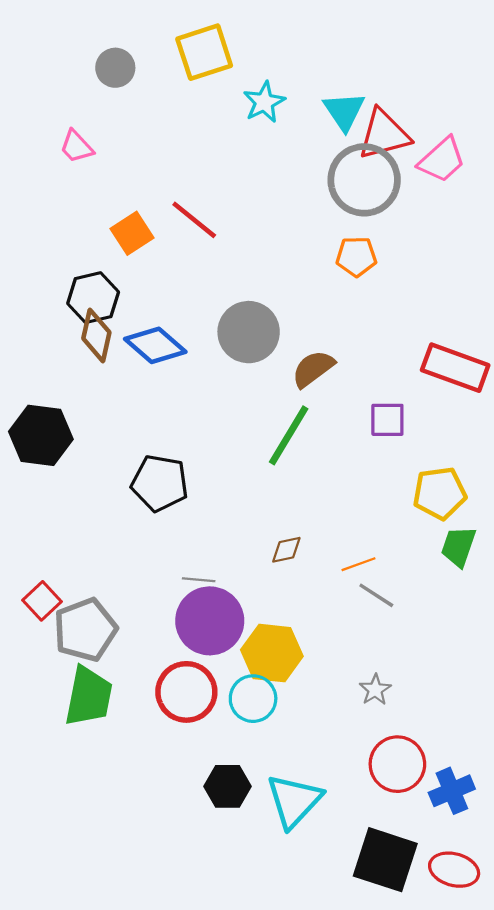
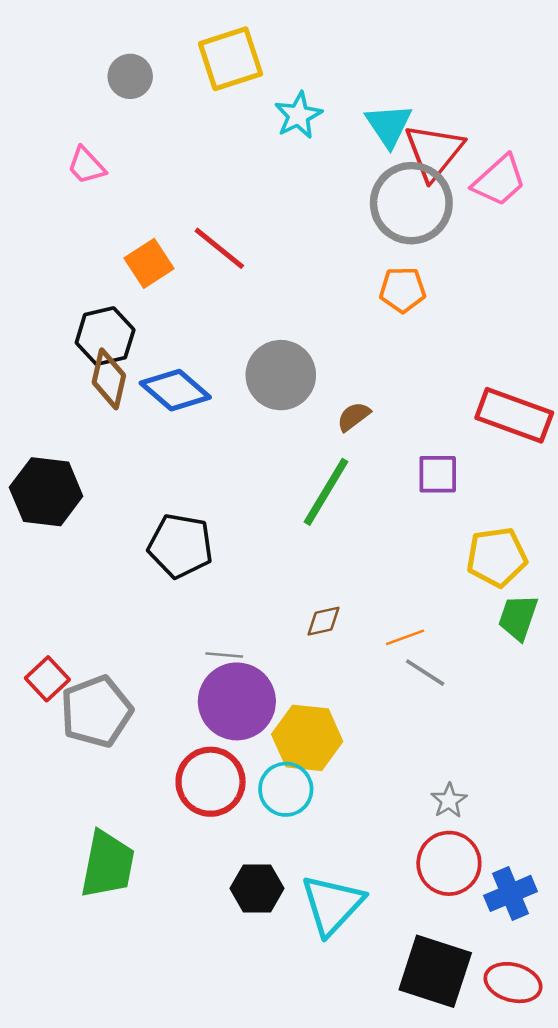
red triangle: (384, 134) -> (434, 152), turned -36
brown semicircle: (313, 369) -> (354, 417), size x0.7
gray star: (375, 690) -> (449, 801), moved
green trapezoid: (89, 696) -> (108, 865), moved

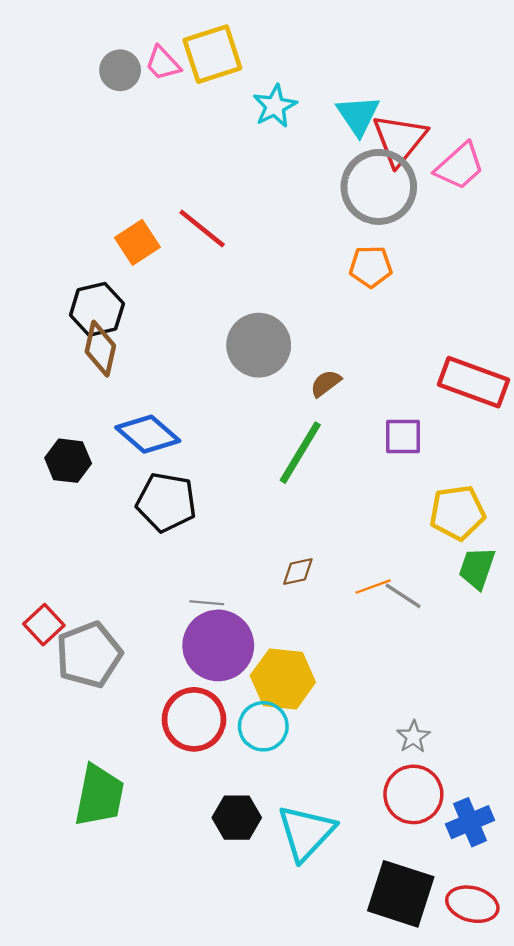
pink trapezoid: (86, 165) -> (163, 63), moved
blue diamond: (175, 390) -> (148, 434), moved
black hexagon: (46, 492) -> (68, 461), moved, size x0.7
gray line: (425, 673) -> (403, 596), moved

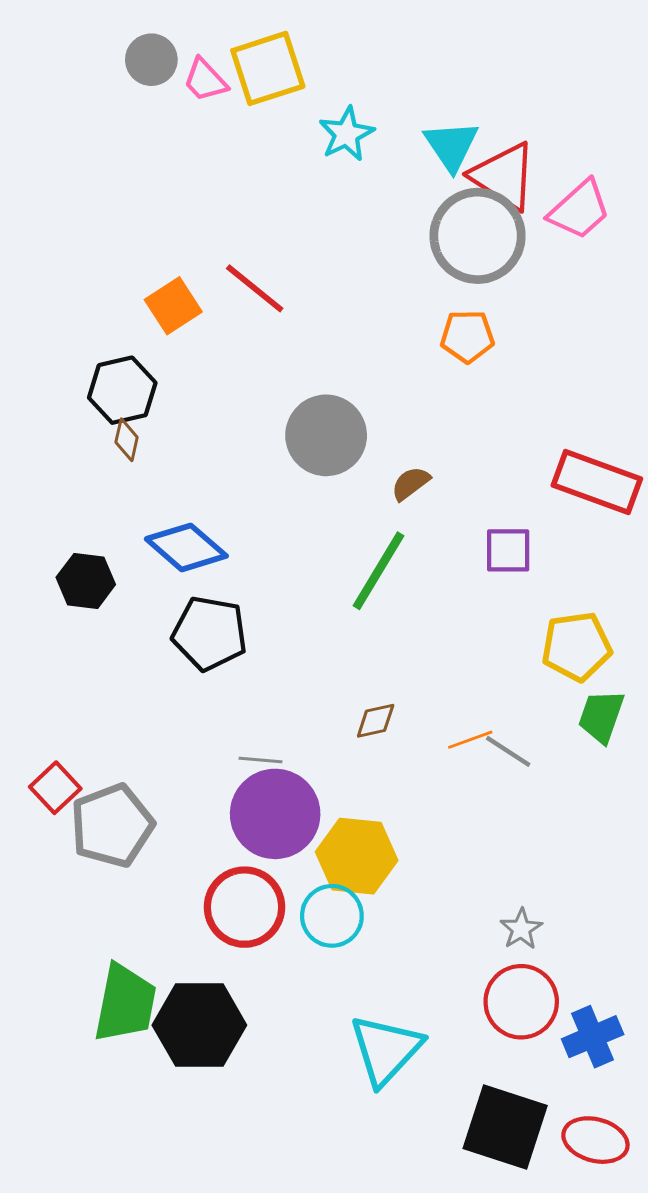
gray circle: (120, 70) -> (151, 60), moved
red triangle: (400, 140) -> (504, 176), turned -36
brown diamond: (100, 349) -> (127, 440), size x0.6
black hexagon: (237, 818) -> (199, 1025), moved, size x1.5

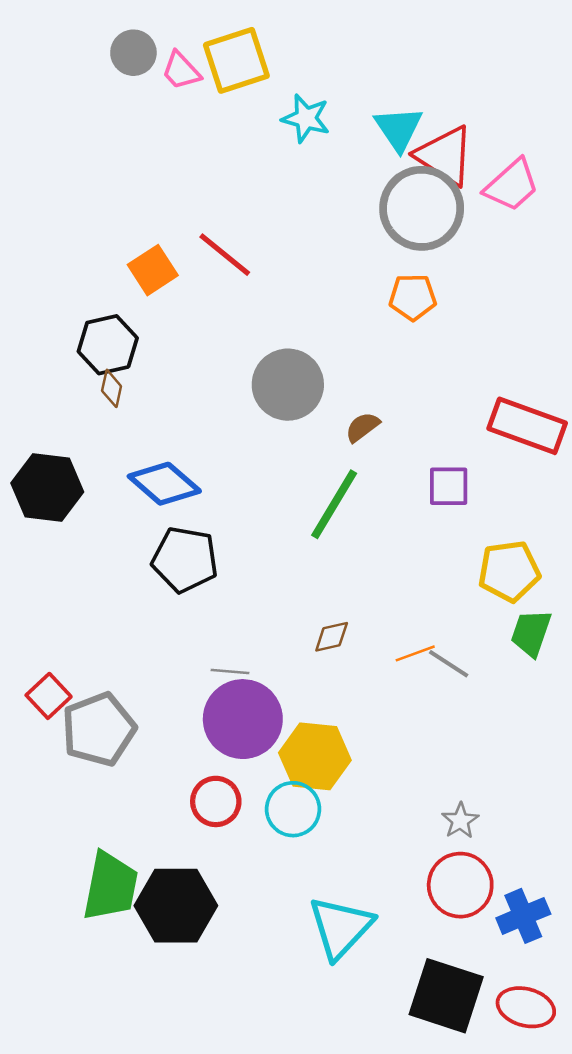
cyan star: (346, 134) -> (306, 118), turned -30
black hexagon: (86, 581) -> (47, 488), moved, size x1.4
red circle: (245, 907) -> (216, 801), size x0.7

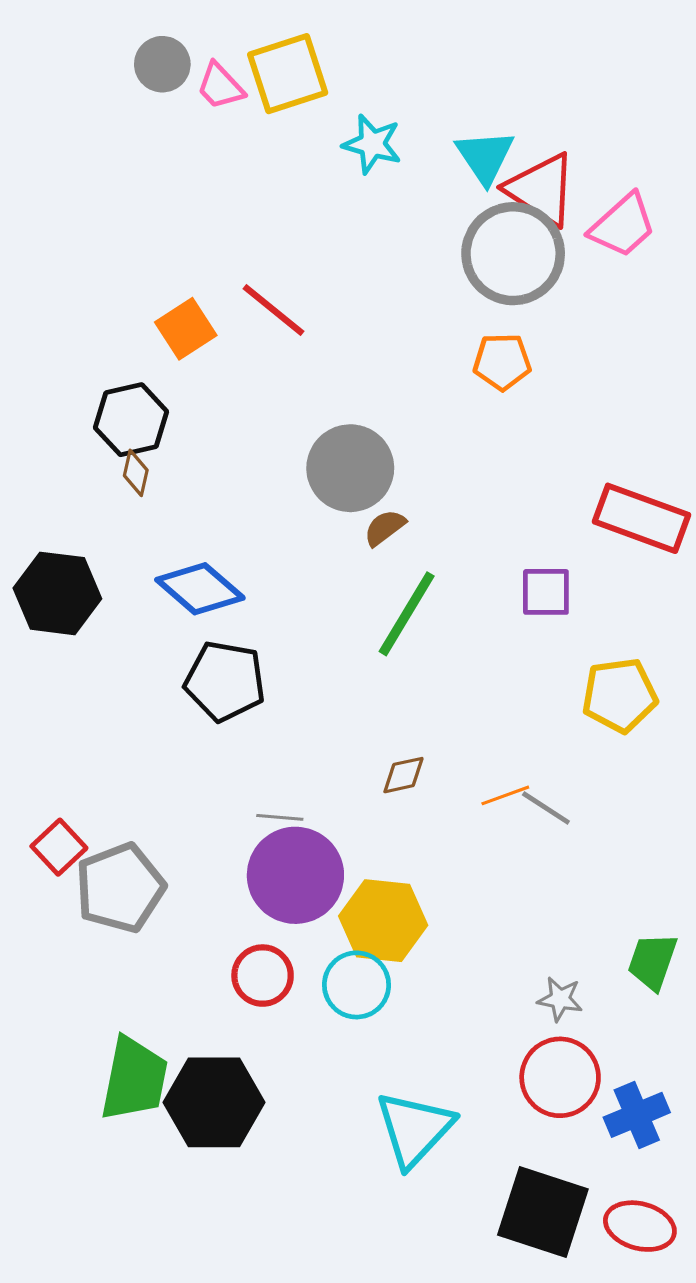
brown semicircle: (362, 427) -> (385, 528), moved
green trapezoid: (531, 633) -> (652, 961), moved
gray star: (460, 821) -> (560, 999), turned -30

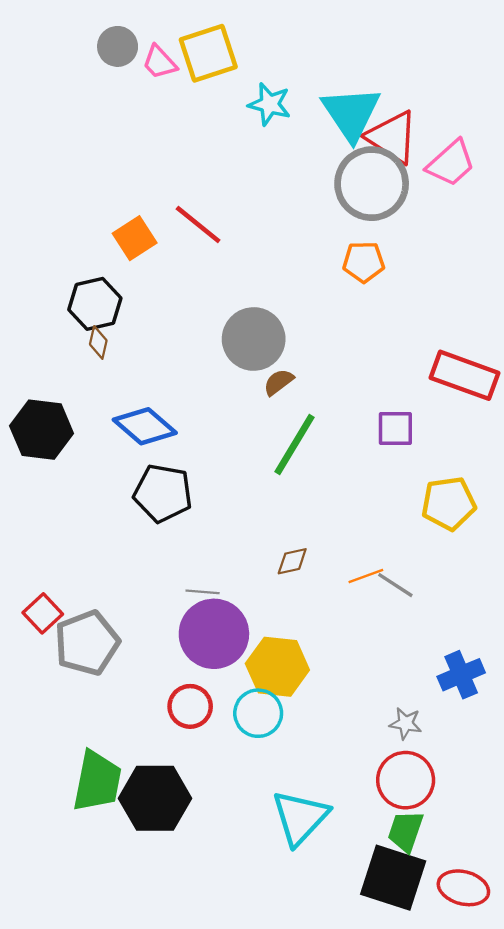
cyan triangle: (485, 157) -> (351, 113), size x1.4
green trapezoid: (652, 961) -> (406, 831), moved
blue cross: (637, 1115) -> (461, 675), moved

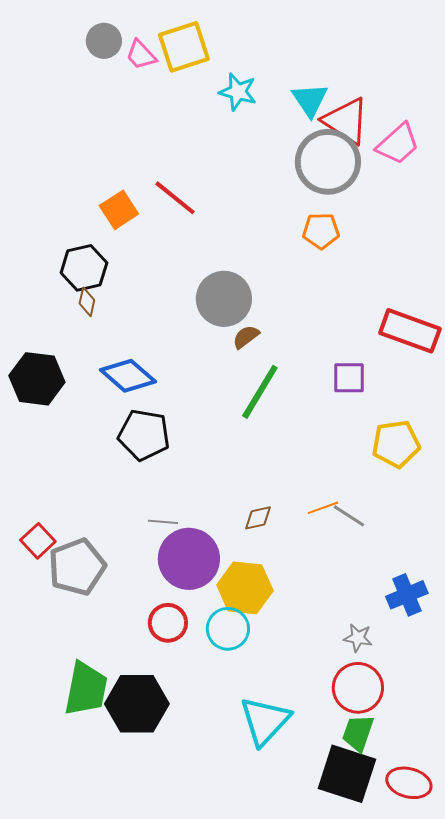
cyan triangle: (351, 113) -> (310, 100), size x0.7
brown diamond: (292, 561) -> (258, 518), moved
gray line: (203, 592) -> (163, 522), moved

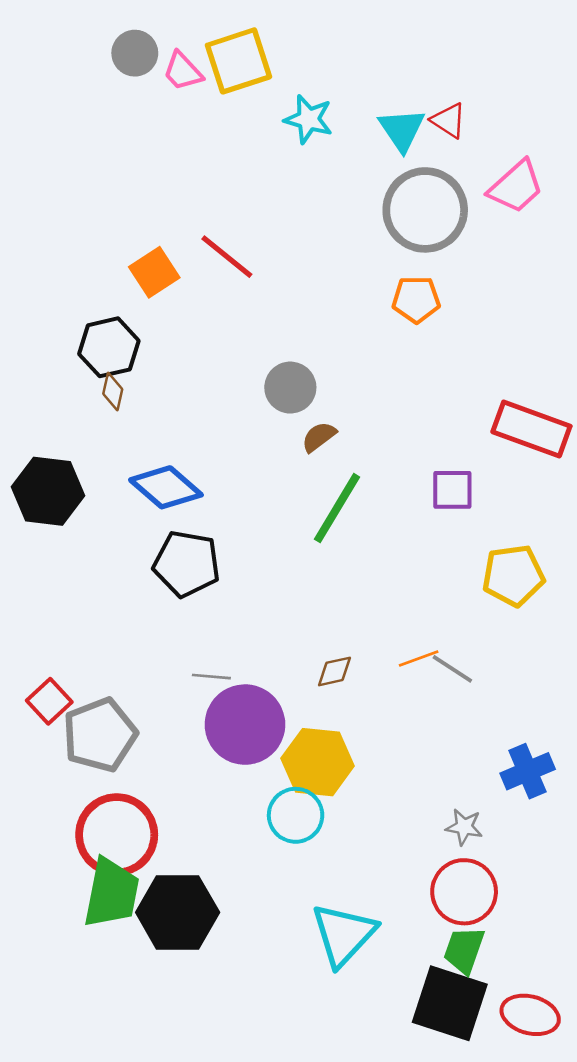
red triangle: (346, 121) -> (448, 121), moved, size x0.6
gray circle: (224, 299) -> (290, 388), size x0.7
red circle: (168, 623) -> (117, 835), moved, size x1.6

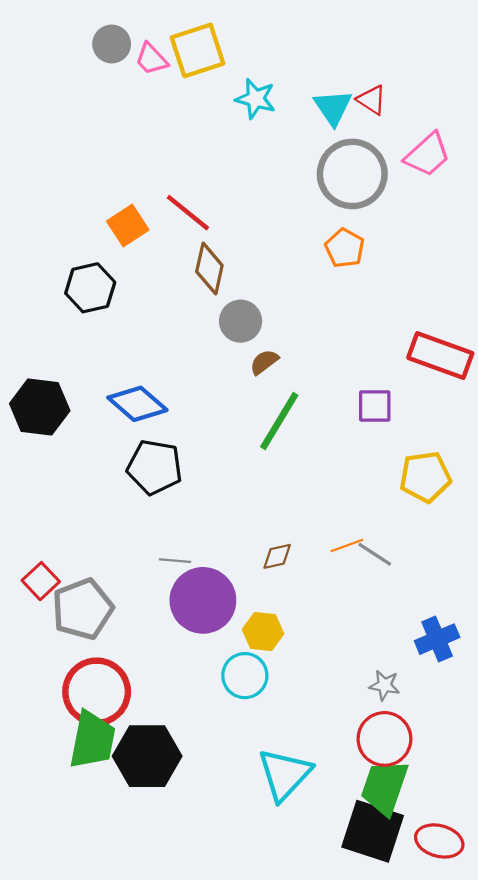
orange pentagon: (416, 299) -> (345, 248), turned 30
brown diamond: (113, 391) -> (209, 268), moved, size x1.6
yellow hexagon: (318, 762) -> (263, 632), size x0.7
green trapezoid: (464, 950) -> (384, 787), size x1.4

